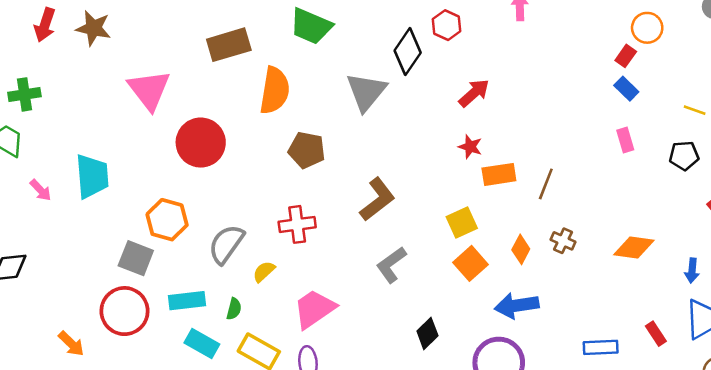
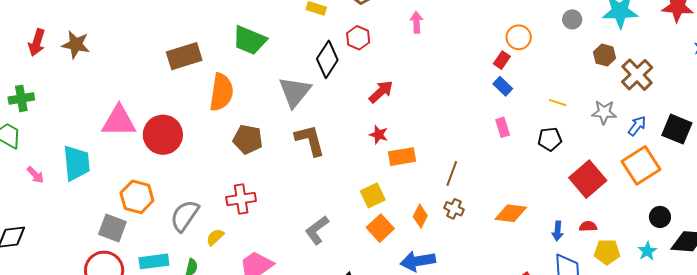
pink triangle: (149, 90) -> (119, 121), moved, turned -51
brown line: (546, 184) -> (452, 173), moved
brown L-shape: (377, 199) -> (310, 140), moved, turned -66

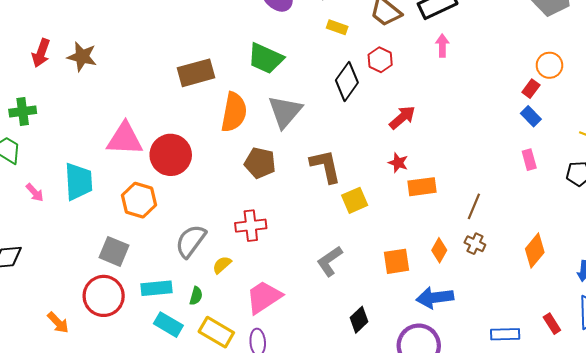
gray triangle: (295, 92) -> (285, 112), moved
yellow square: (373, 195) -> (355, 200), moved
orange hexagon: (137, 197) -> (139, 200), moved
orange diamond: (511, 213) -> (535, 251), turned -60
orange square: (380, 228) -> (396, 261), turned 32

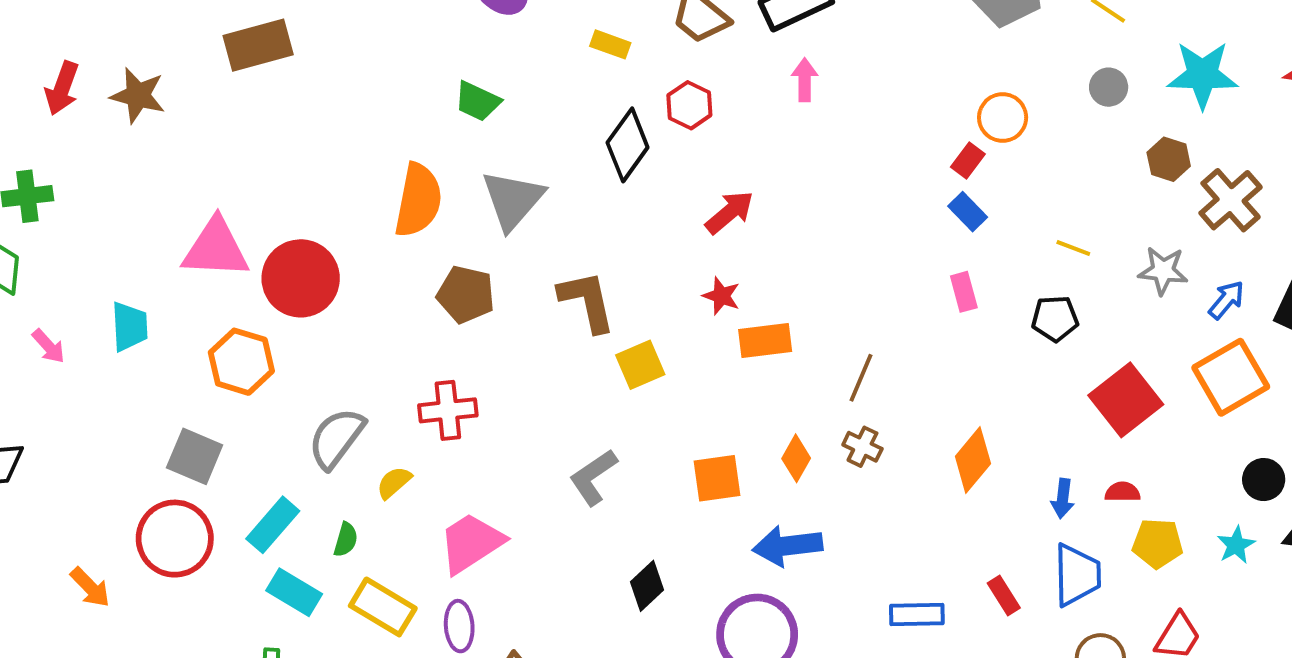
green trapezoid: (266, 58) -> (477, 101), size x0.7
brown rectangle: (196, 73) -> (258, 45), moved
cyan trapezoid: (78, 182) -> (130, 327), size x0.7
cyan rectangle: (157, 288) -> (273, 525), turned -44

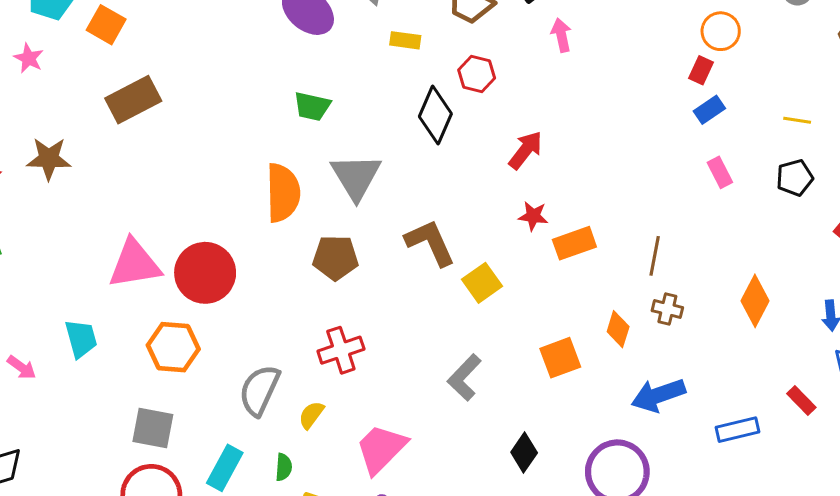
blue rectangle: (968, 212) -> (709, 110), turned -68
blue arrow: (788, 546) -> (658, 395), moved

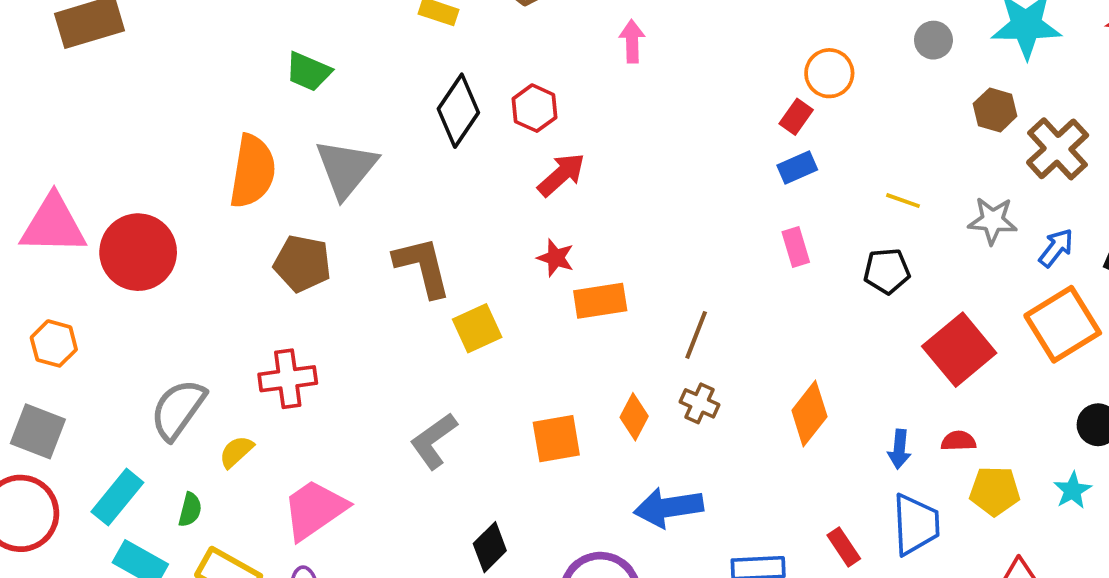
red hexagon: (477, 74) -> (534, 108), moved
orange hexagon: (173, 347) -> (54, 343), moved, size x0.7

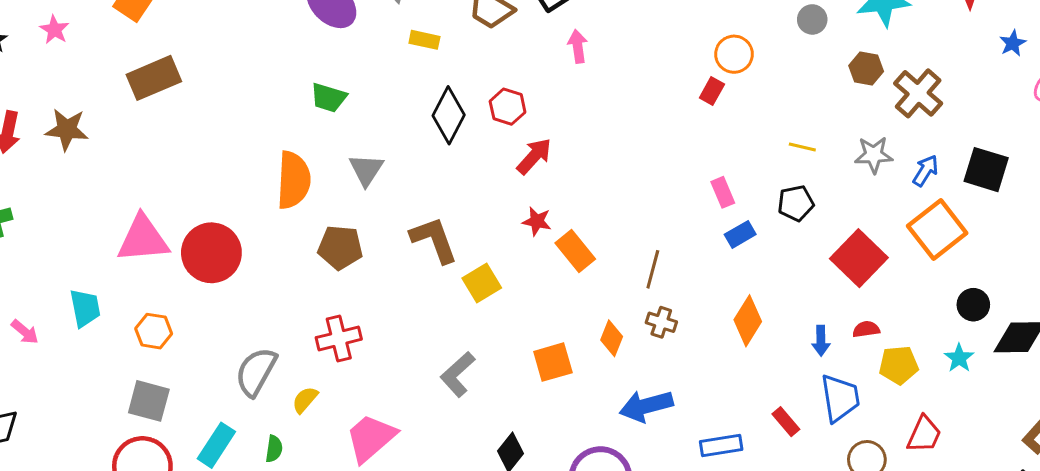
blue rectangle: (797, 167) -> (740, 234), moved
gray triangle: (346, 168) -> (366, 170), size x0.7
orange rectangle: (600, 301) -> (575, 251), turned 66

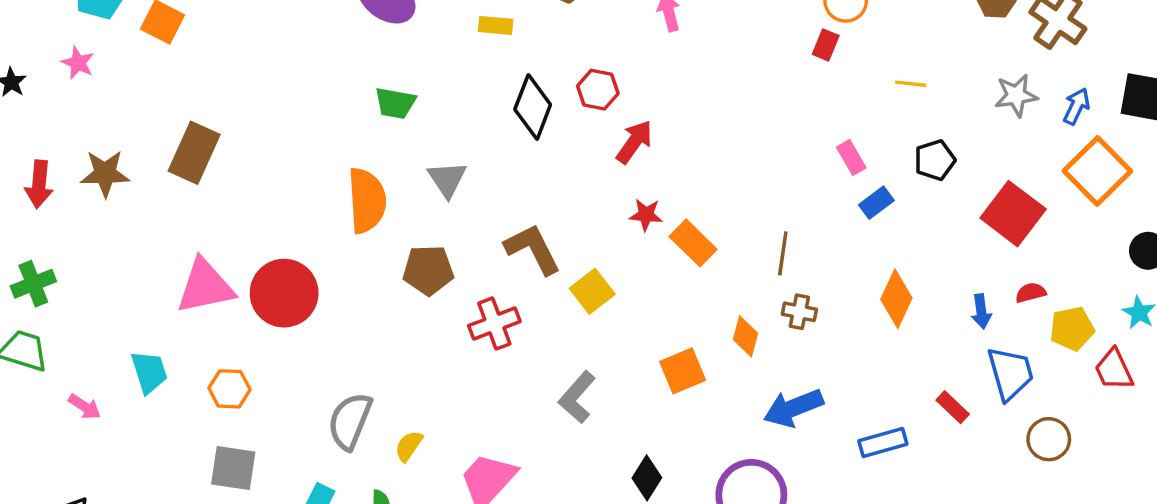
brown rectangle: (154, 78) -> (194, 153), moved, turned -36
yellow line: (802, 147) -> (911, 84), moved
red cross: (339, 338) -> (494, 324), moved
red trapezoid: (924, 434) -> (1114, 370), moved, turned 138

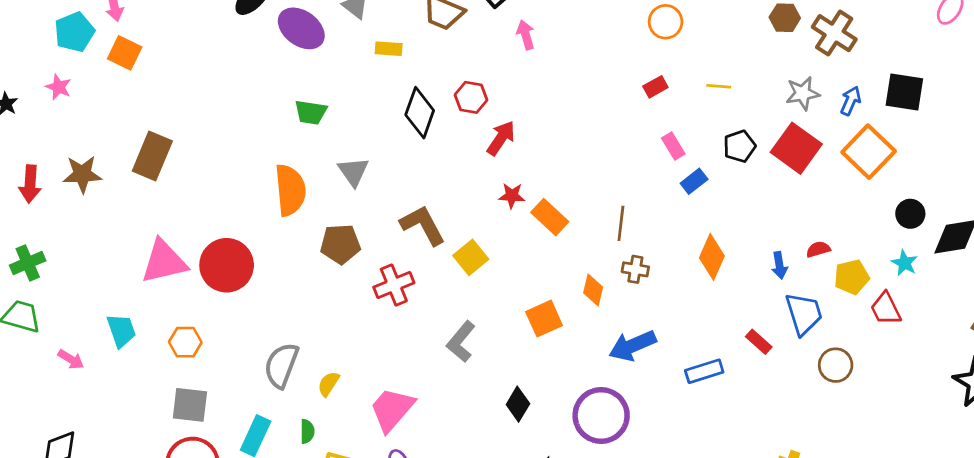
red rectangle: (826, 45) -> (655, 87), moved, turned 40
red square: (1013, 214) -> (796, 148), moved

